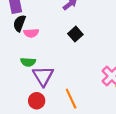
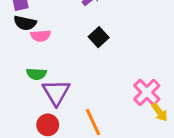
black semicircle: (19, 23) -> (25, 23), turned -98

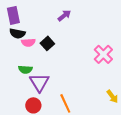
black square: (99, 37) -> (47, 43), moved
pink cross: (147, 92) -> (103, 54), moved

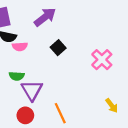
purple arrow: (64, 15) -> (45, 17), moved, size x1.5
black square: (47, 43) -> (58, 48), moved

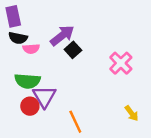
purple arrow: (45, 17) -> (62, 36), moved
green semicircle: (17, 76) -> (28, 81), size x1.5
red circle: (25, 115) -> (30, 106), moved

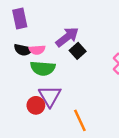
black semicircle: (18, 38) -> (23, 50), moved
green semicircle: (28, 81) -> (43, 68), moved

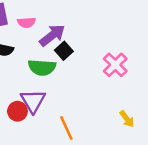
pink semicircle: (37, 50) -> (26, 22), moved
green semicircle: (43, 68) -> (42, 67), moved

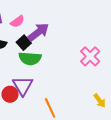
pink semicircle: (26, 22) -> (17, 21), turned -32
black square: (64, 51) -> (24, 43), moved

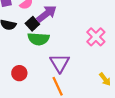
purple triangle: (23, 86) -> (60, 63), moved

